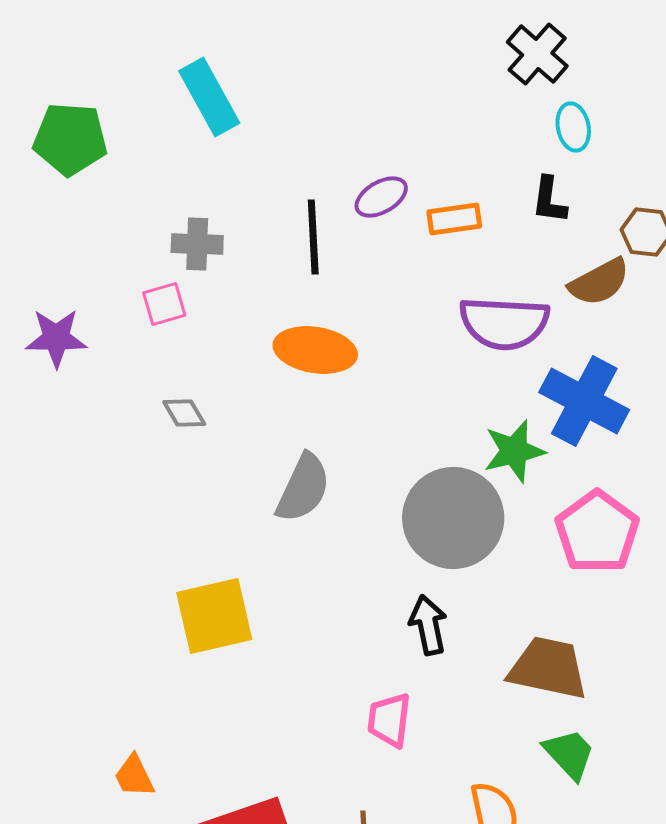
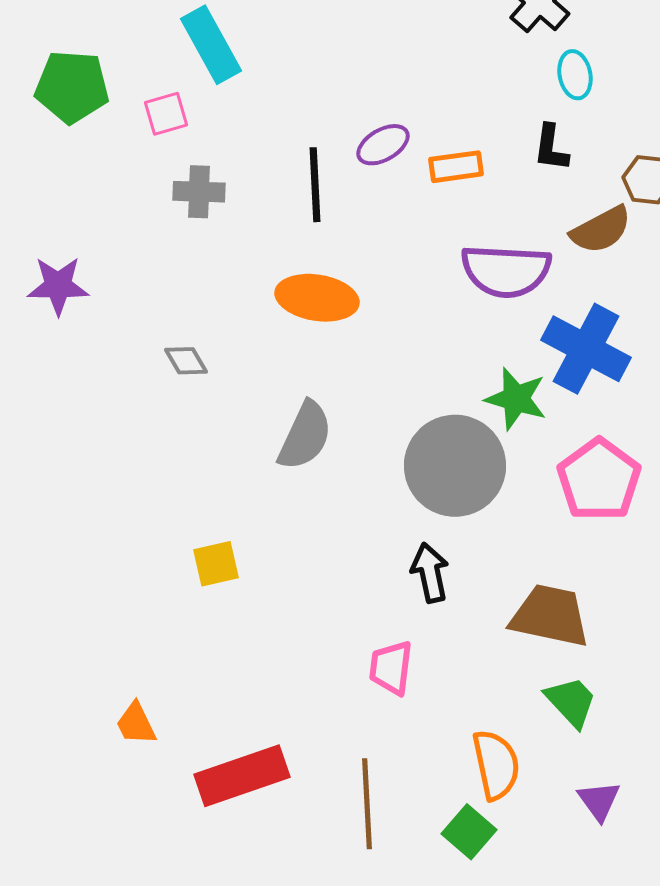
pink square: (164, 304) -> (166, 114), moved
green star: (514, 451) -> (516, 399), turned 30
yellow square: (214, 616) -> (216, 564), size x0.6

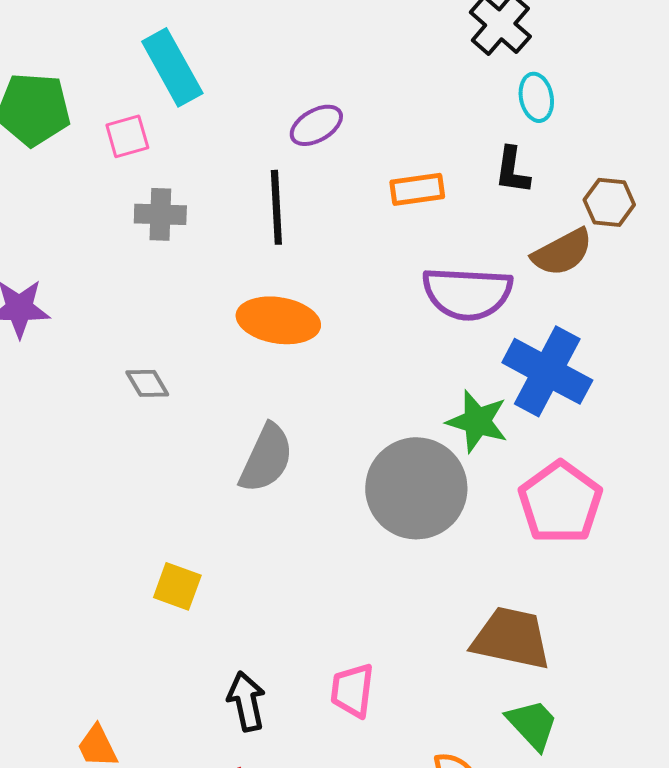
purple ellipse: (383, 145) -> (316, 125), moved
yellow square: (216, 564) -> (177, 586), turned 33
black arrow: (430, 573) -> (246, 701), moved

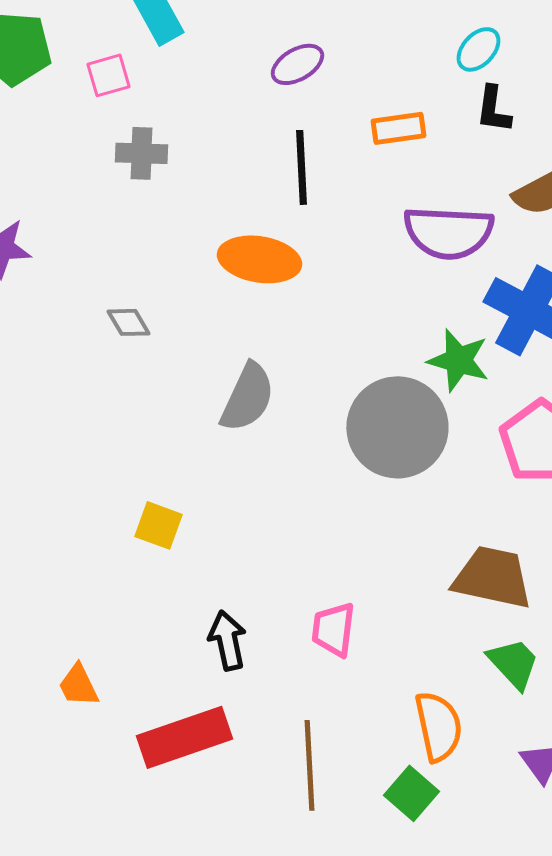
cyan ellipse: (536, 97) -> (478, 49), moved, turned 54
black line: (276, 207) -> (301, 167), moved

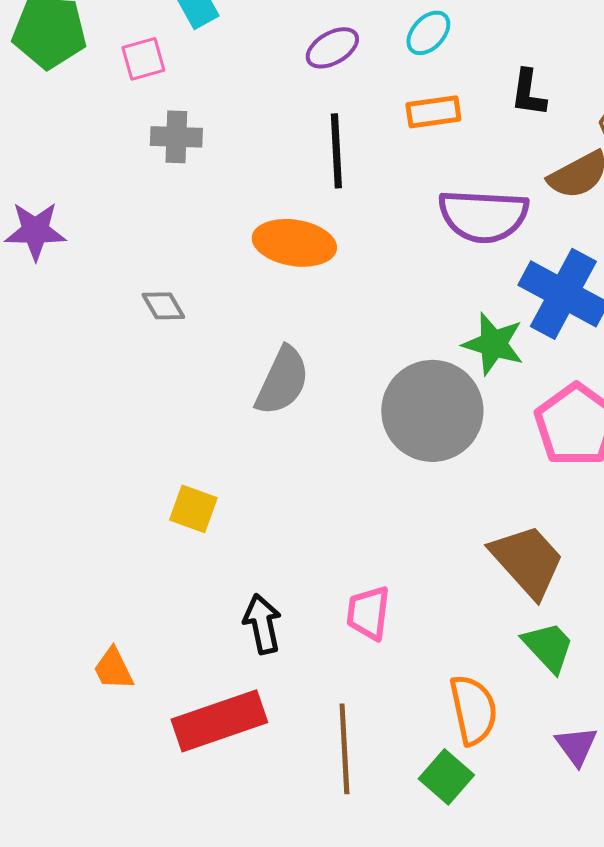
cyan ellipse: (478, 49) -> (428, 33), moved
brown trapezoid: (492, 577) -> (527, 561), turned 36

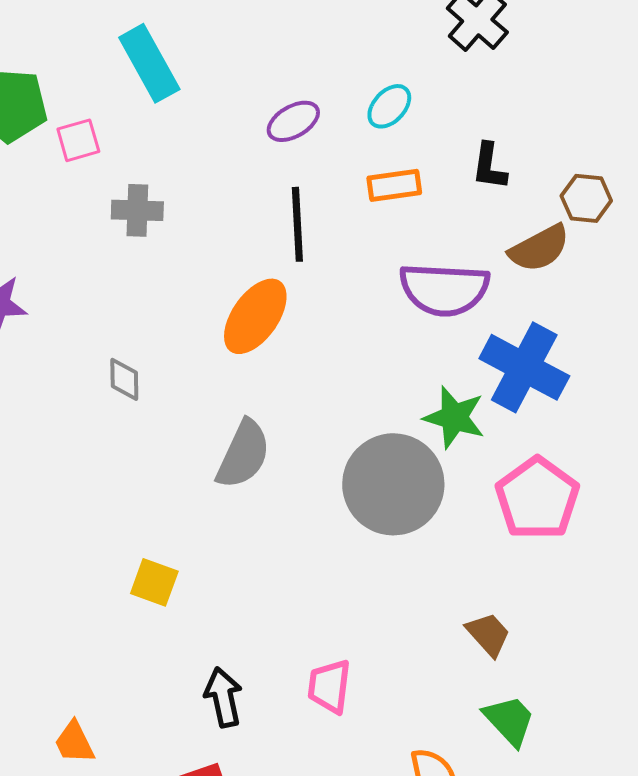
pink square: (143, 59) -> (78, 140), moved
orange ellipse: (294, 243) -> (255, 316), turned -64
gray diamond: (163, 306) -> (124, 379), turned 30
brown trapezoid: (527, 561) -> (488, 634), size x0.6

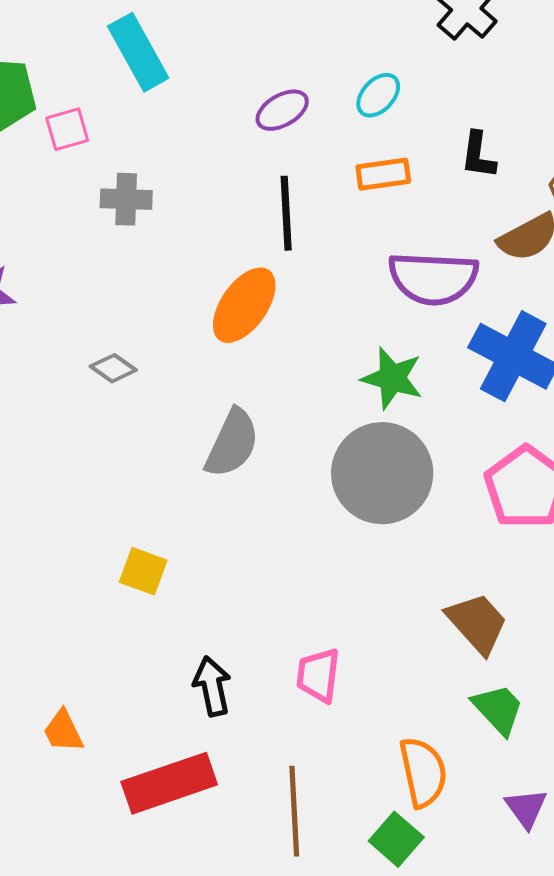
gray diamond: (124, 379) -> (113, 368), turned -54
green star: (454, 417) -> (392, 378), moved
brown trapezoid: (488, 634) -> (477, 623), size x1.4

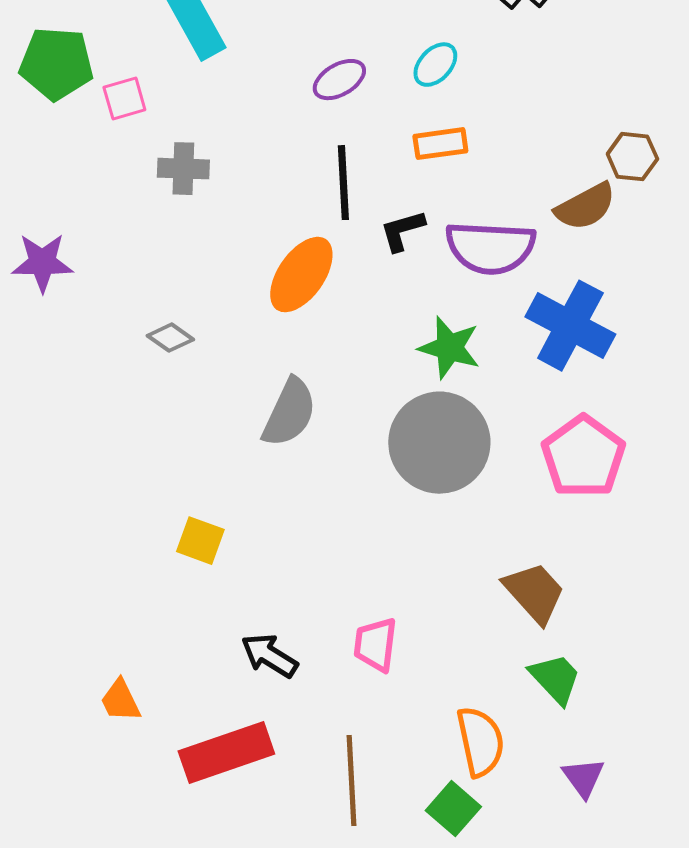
black L-shape: (478, 155) -> (402, 231), moved, turned 66
black arrow: (212, 686) -> (269, 656), turned -46

